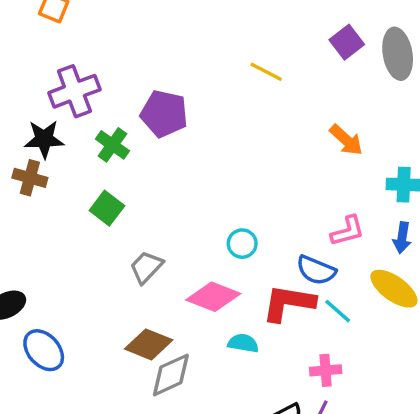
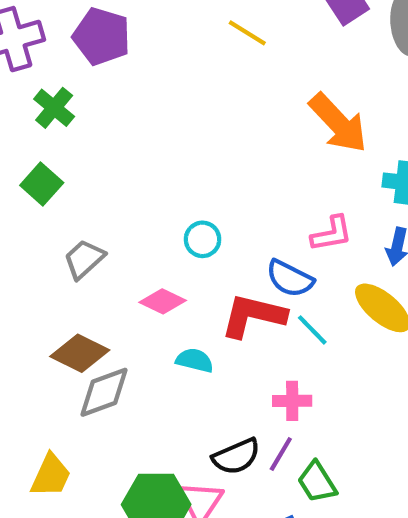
purple pentagon: (164, 114) -> (102, 36), moved
orange arrow: (346, 140) -> (338, 123), size x1.5
pink diamond: (213, 297) -> (163, 301), size x0.7

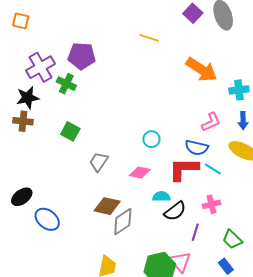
green cross: (54, 108) -> (66, 84), moved
purple line: (281, 454) -> (195, 232), moved
black semicircle: (236, 456) -> (175, 211), moved

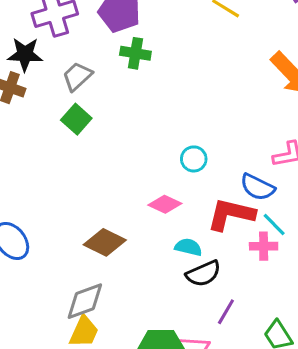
green cross: (66, 84) -> (135, 53), moved, turned -30
gray trapezoid: (99, 162) -> (77, 76), moved
pink cross: (212, 204) -> (264, 246), moved
gray diamond: (123, 222) -> (85, 301), moved

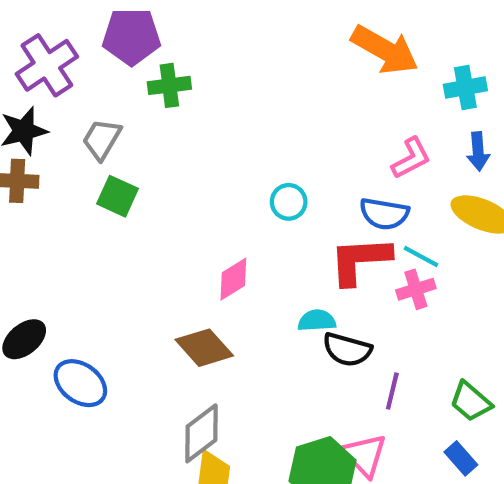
pink diamond: (165, 204) -> (233, 279), moved, turned -40
brown diamond: (105, 242) -> (204, 348), turned 39
black semicircle: (203, 274) -> (347, 350), turned 56

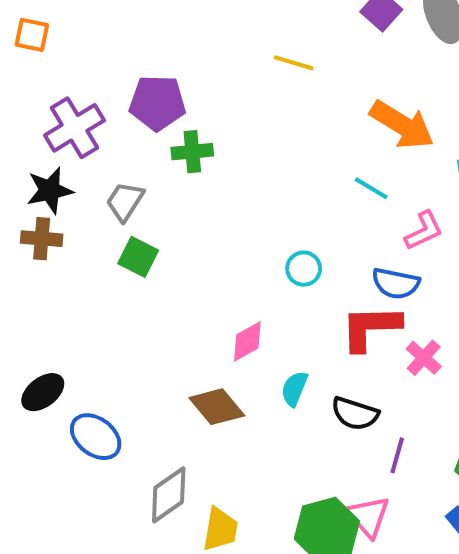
cyan line: (421, 257) -> (371, 188), moved
pink cross: (416, 289) -> (424, 358), turned -33
cyan semicircle: (317, 321) -> (294, 389), moved, turned -66
gray diamond: (201, 433) -> (169, 495), moved

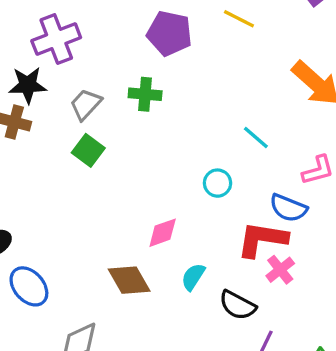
purple pentagon: (157, 103) -> (169, 33), moved
green cross: (192, 152) -> (145, 94), moved
cyan line: (371, 188) -> (256, 138), moved
pink cross: (424, 358) -> (280, 270), moved

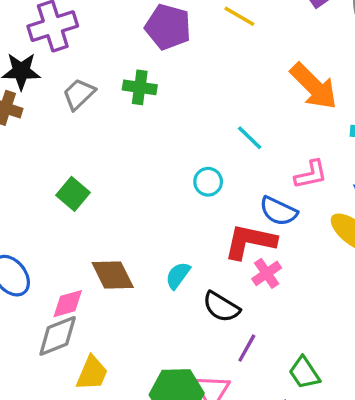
green square: (88, 150) -> (73, 194), moved
pink diamond: (163, 233) -> (68, 304), moved

